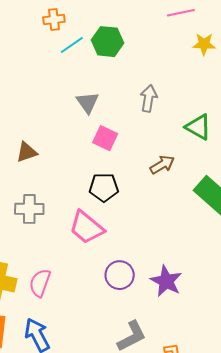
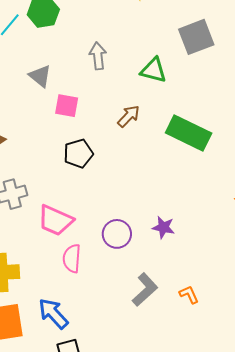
pink trapezoid: (86, 227) -> (55, 220), moved
purple star: (166, 281) -> (163, 227), size x0.7
pink semicircle: (40, 283) -> (72, 258), moved

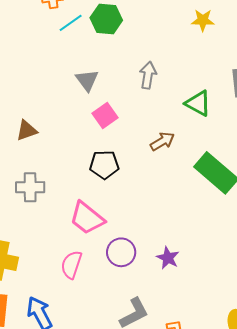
pink square: (67, 106) -> (105, 115), turned 30
pink trapezoid: (55, 220) -> (87, 218), moved

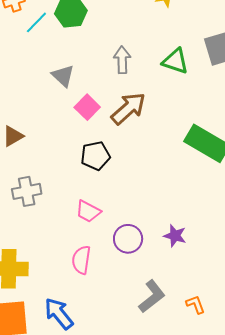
green triangle: (198, 103) -> (175, 61), moved
brown arrow: (162, 141) -> (128, 108), moved, size x1.5
pink trapezoid: (87, 218) -> (88, 211), size x0.7

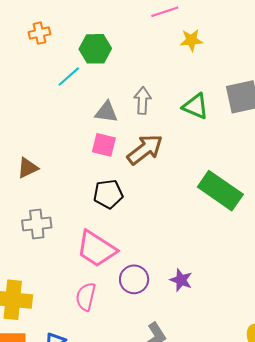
cyan line: (36, 22) -> (69, 76), moved
gray triangle: (63, 76) -> (106, 112), moved, turned -40
pink square: (87, 107) -> (104, 145), turned -35
pink trapezoid: (88, 211) -> (96, 249), size x1.6

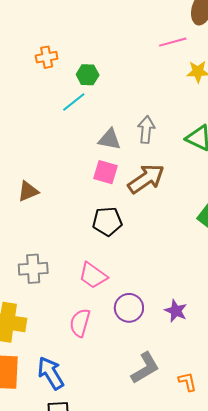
green hexagon: (95, 49) -> (88, 75), moved, size x0.7
gray cross: (37, 224) -> (33, 269), moved
pink trapezoid: (96, 249) -> (93, 276), size x0.7

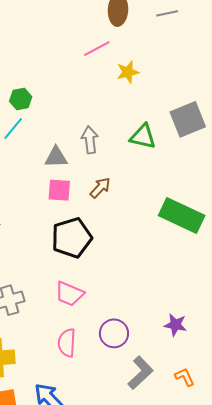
brown arrow: (146, 179) -> (100, 188), size x0.6
black pentagon: (107, 221) -> (72, 238), size x1.4
purple circle: (129, 308) -> (114, 333), moved
purple star: (176, 311) -> (175, 325), moved

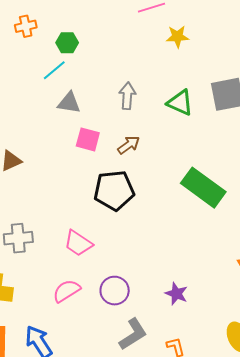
gray triangle: (56, 157) -> (69, 103), moved
black pentagon: (72, 238) -> (114, 190), moved
pink semicircle: (67, 343) -> (66, 291), turned 44

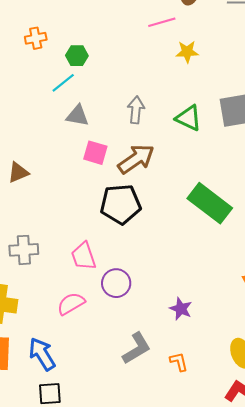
brown arrow: (129, 145) -> (136, 159), size x1.6
pink trapezoid: (78, 243) -> (84, 256), turned 36
purple circle: (115, 291) -> (116, 283), moved

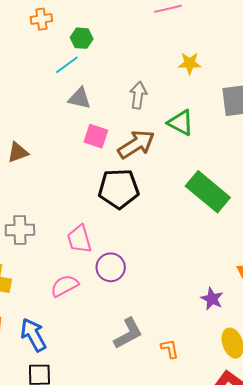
yellow star: (187, 52) -> (190, 63), moved
green triangle: (188, 118) -> (181, 123), moved
purple star: (181, 309) -> (212, 299), moved

